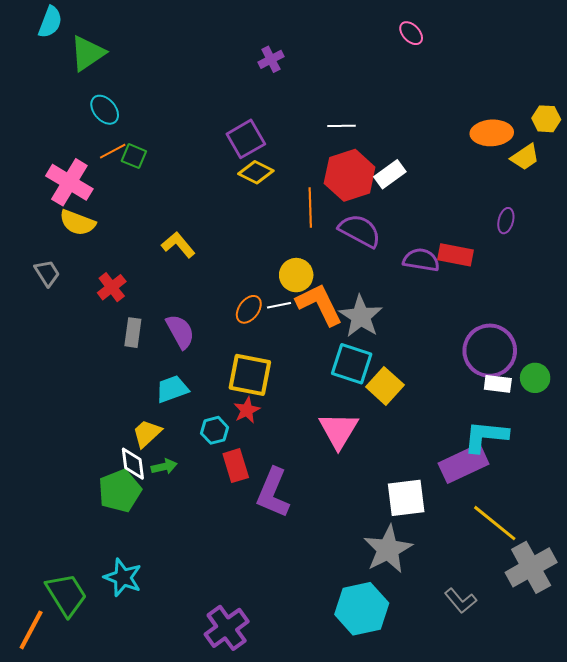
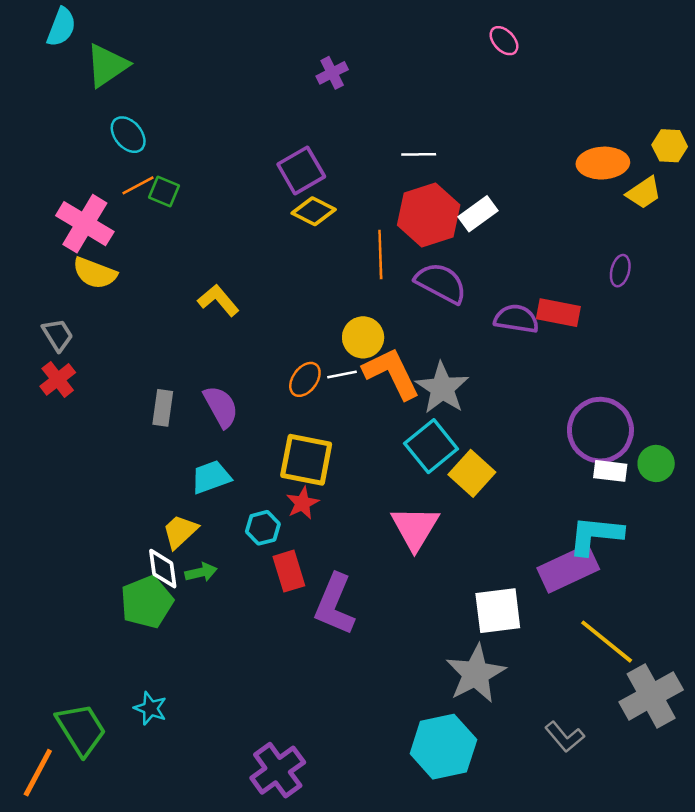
red cross: (112, 287) -> (58, 379), moved
cyan square: (352, 364) -> (431, 446), turned 33
cyan star: (123, 577) -> (150, 708), size x0.7

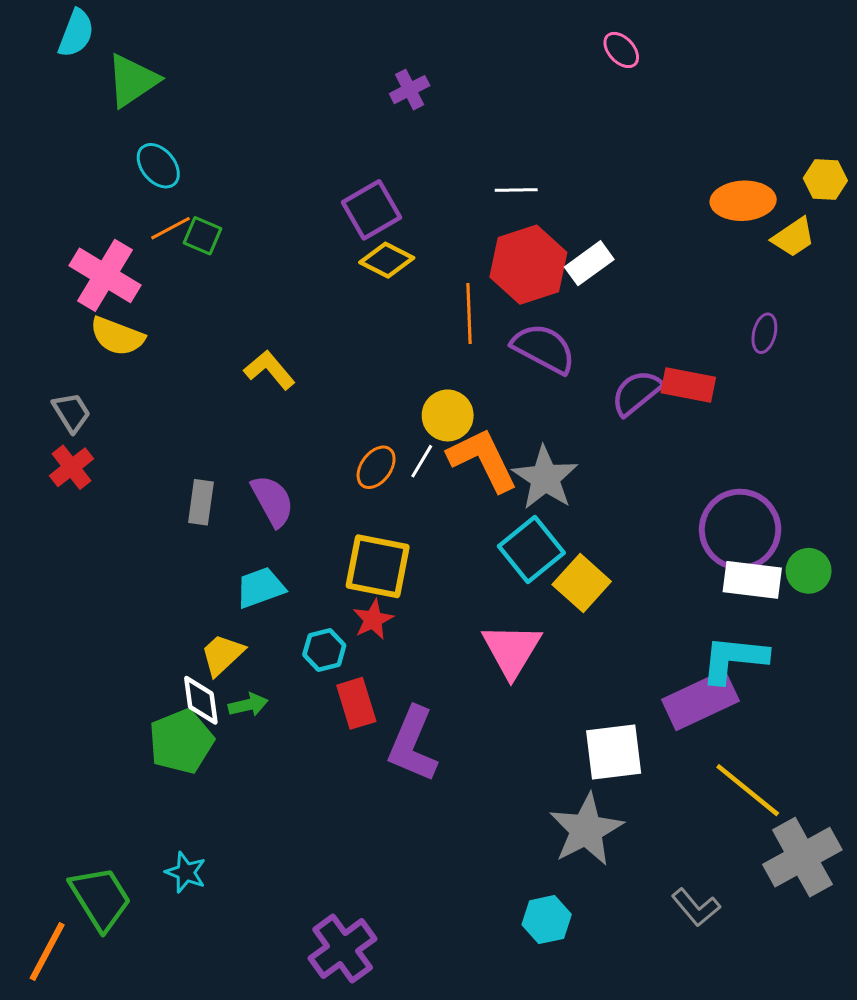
purple semicircle: (516, 319) -> (636, 393), turned -48
white line: (342, 374) -> (422, 461), turned -48
white rectangle: (610, 471) -> (752, 580), size x1.4
cyan hexagon: (443, 747) -> (547, 920), size x0.6

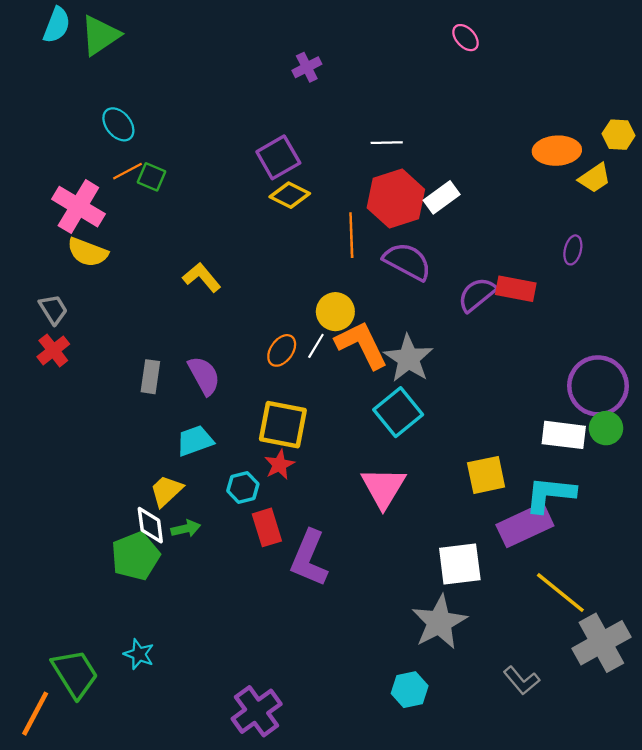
green triangle: (132, 80) -> (100, 35), moved
purple circle: (740, 530) -> (598, 386), moved
yellow square: (582, 583) -> (486, 475), moved, turned 36

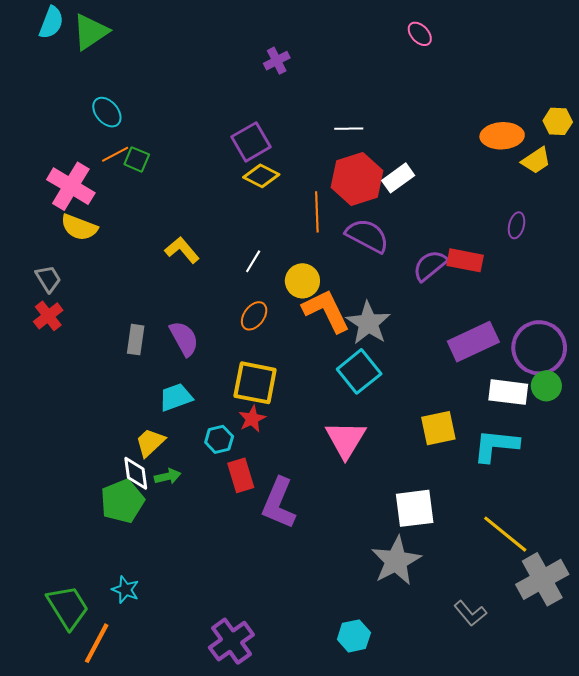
white line: (316, 346) -> (253, 261), moved
purple rectangle: (525, 525) -> (473, 342), moved
cyan hexagon: (410, 690) -> (354, 636), moved
orange line: (35, 714) -> (97, 643), moved

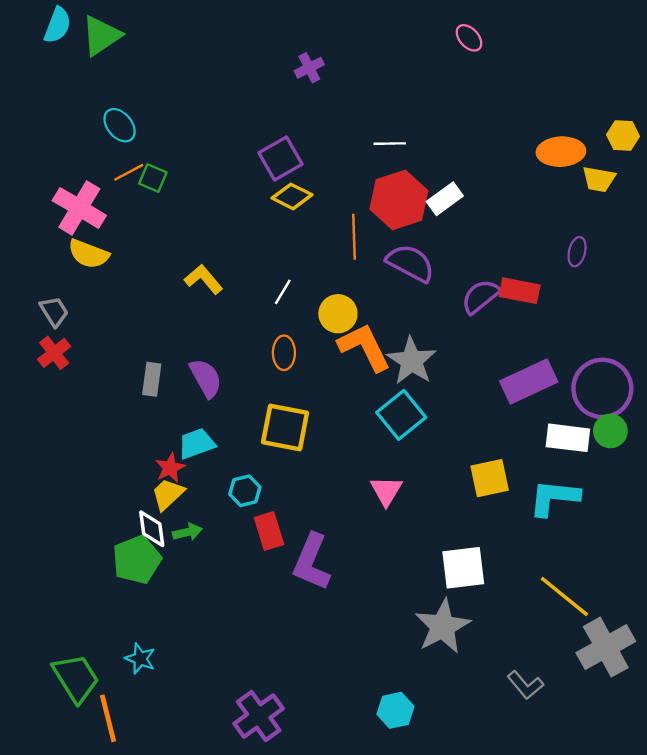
yellow trapezoid: (536, 160) -> (599, 179), turned 44
orange ellipse: (254, 316) -> (284, 353), turned -36
red star: (252, 419) -> (170, 468), moved
pink triangle: (346, 439) -> (386, 491), size x0.7
orange line: (97, 643) -> (108, 718), turned -42

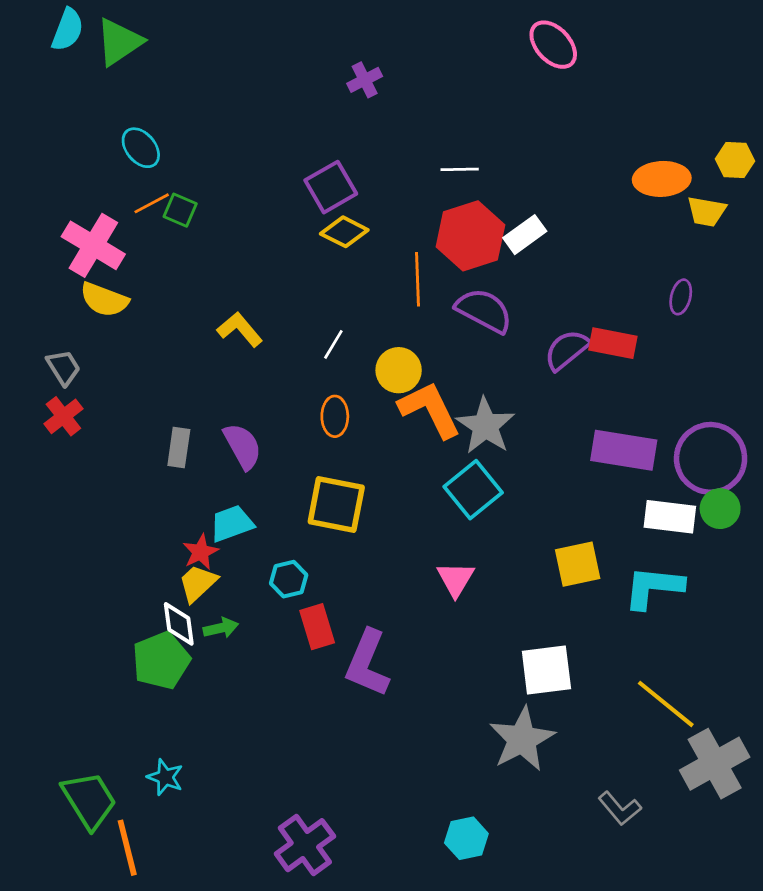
pink ellipse: (469, 38) -> (553, 45), size x1.5
purple rectangle: (529, 382) -> (624, 450), turned 34

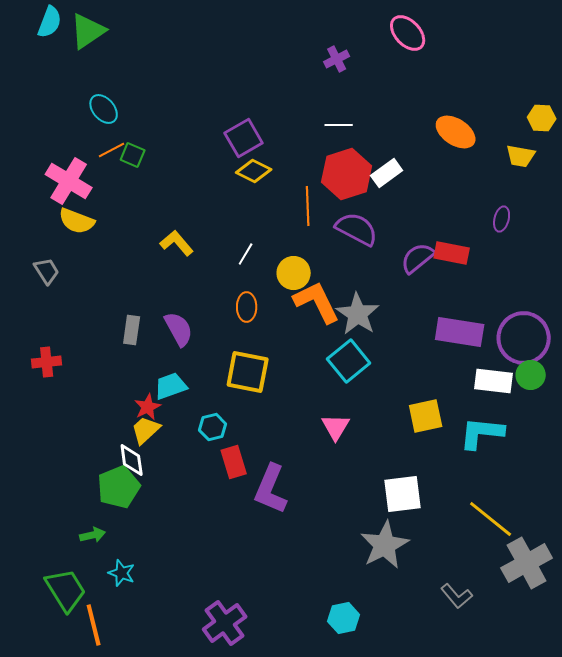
purple cross: (365, 80) -> (337, 59), moved
orange ellipse: (662, 179) -> (456, 132), moved, turned 36
red cross: (63, 416) -> (47, 362), moved, turned 32
green arrow: (221, 628) -> (93, 535), moved

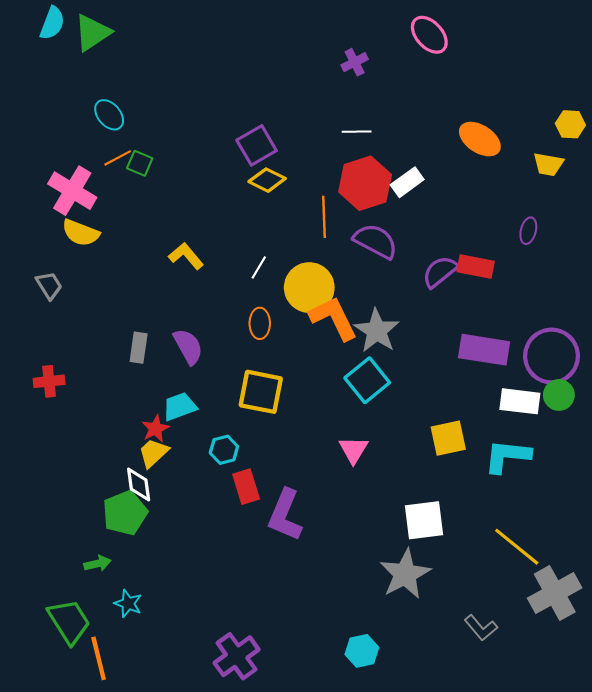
yellow circle: (294, 273) -> (309, 288), size x1.4

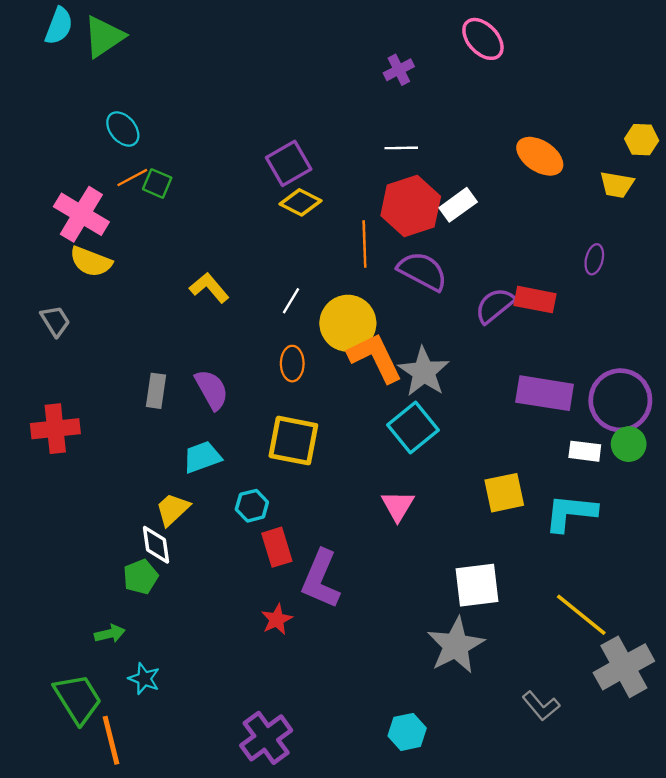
red cross: (49, 381) -> (55, 429), size x1.4
white rectangle: (520, 401) -> (585, 451), size x0.7
red star: (155, 429) -> (277, 619), moved
green pentagon: (125, 513) -> (141, 577), size x0.7

